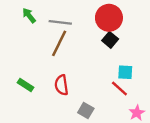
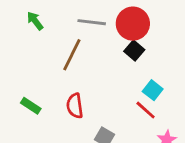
gray line: (60, 22) -> (92, 22), moved
cyan square: (125, 72) -> (153, 90), turned 35

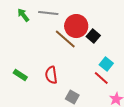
gray line: (92, 22) -> (48, 13), moved
red circle: (133, 24) -> (76, 26), moved
brown line: (72, 55) -> (65, 39), moved, turned -75

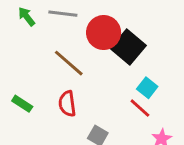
black square: (93, 36) -> (128, 47), size x1.6
brown line: (65, 39) -> (69, 63), moved

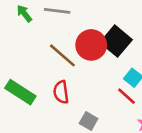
red circle: (104, 33) -> (91, 45), moved
green rectangle: (22, 104) -> (20, 92), size x1.6

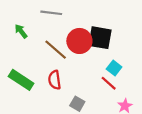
green arrow: (24, 13) -> (21, 31), moved
black square: (116, 41) -> (100, 38), turned -30

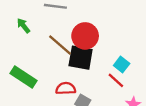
black square: (100, 38) -> (81, 58), moved
red semicircle: (55, 80) -> (66, 88), moved, turned 96

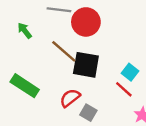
red circle: (85, 36) -> (86, 22), moved
red semicircle: (66, 88) -> (70, 98), turned -36

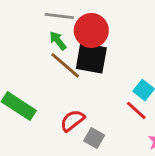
green arrow: (25, 31) -> (58, 41), moved
black square: (86, 65) -> (91, 58), moved

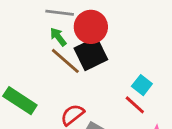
black square: (91, 58) -> (91, 54), turned -36

